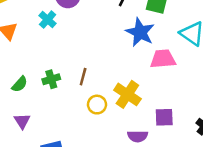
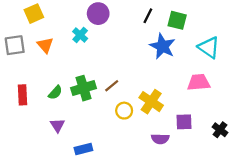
pink trapezoid: (163, 59) -> (199, 82), moved
brown line: (83, 77) -> (112, 86), turned 35
green cross: (51, 79) -> (83, 88), size x1.5

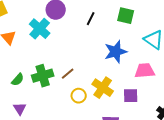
black line: (148, 16) -> (91, 19), moved
cyan cross: (80, 35) -> (40, 29), size x1.5
blue star: (162, 46) -> (116, 52), moved, turned 30
purple square: (184, 122) -> (131, 96), moved

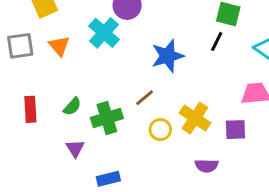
black line: (91, 19) -> (217, 41), moved
blue star: (116, 52) -> (168, 56), moved
green cross: (43, 76) -> (107, 118), moved

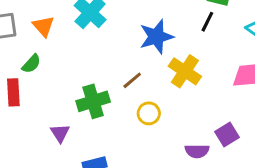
green semicircle: (72, 106) -> (31, 64), moved
yellow cross: (195, 118) -> (185, 71), moved
purple square: (235, 130) -> (227, 134), moved, turned -30

